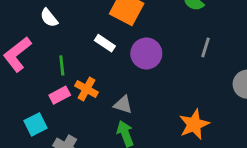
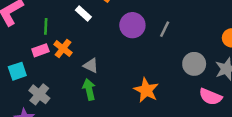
purple circle: (146, 53) -> (132, 25), moved
orange star: (194, 124) -> (146, 90), turned -30

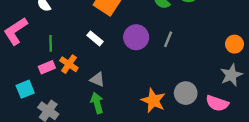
white rectangle: (83, 13) -> (95, 38), moved
gray circle: (194, 64) -> (186, 93), moved

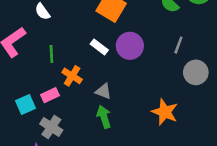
purple circle: (136, 37) -> (130, 46), moved
pink rectangle: (47, 67) -> (50, 95), moved
gray circle: (186, 93) -> (196, 72), moved

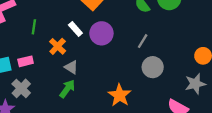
orange cross: (72, 76) -> (58, 46), moved
green arrow: (104, 117) -> (67, 89), turned 42

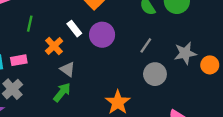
gray star: (195, 84) -> (185, 53), moved

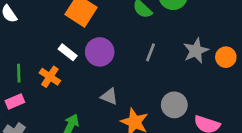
green line: (30, 24) -> (19, 73), moved
gray triangle: (68, 69) -> (109, 96), moved
gray circle: (155, 74) -> (174, 105), moved

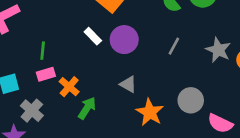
gray star: (196, 51) -> (218, 50), turned -30
orange cross: (50, 77) -> (69, 87), moved
pink rectangle: (15, 102) -> (46, 74), moved

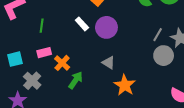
gray line: (174, 46) -> (158, 35), moved
green line: (43, 51) -> (42, 26), moved
gray circle: (191, 100) -> (164, 56), moved

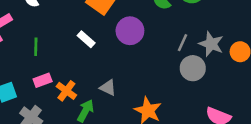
purple circle: (106, 27) -> (130, 31), moved
gray triangle: (109, 63) -> (108, 88), moved

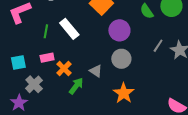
white rectangle: (86, 39) -> (69, 29), moved, size x1.5
gray circle: (193, 68) -> (121, 59), moved

